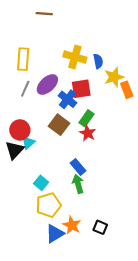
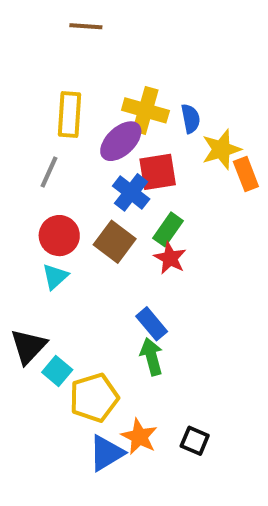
yellow rectangle: (23, 59) -> (69, 114), moved
purple ellipse: (47, 84) -> (121, 141), moved
red circle: (20, 130) -> (59, 236), moved
black triangle: (15, 150) -> (28, 346), moved
cyan square: (41, 183) -> (57, 371), moved

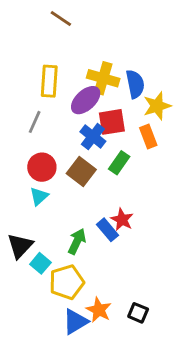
brown line: (86, 26) -> (61, 19), turned 30
blue semicircle: (191, 119) -> (135, 84), size x1.4
orange rectangle: (246, 174) -> (148, 137), moved
red star: (170, 258) -> (122, 220), moved
green arrow: (152, 357) -> (77, 241), moved, turned 40

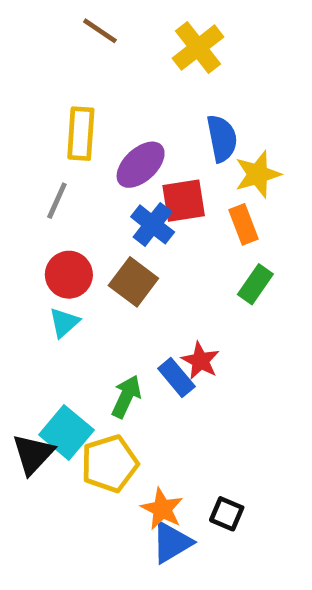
yellow cross: (103, 78) -> (198, 48), moved, turned 36
green rectangle: (119, 163) -> (255, 284), moved
black triangle: (20, 246) -> (33, 454), moved
cyan square: (40, 263) -> (66, 432), size x1.5
blue triangle: (75, 322) -> (172, 542), moved

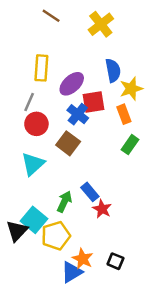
red circle: (69, 275) -> (36, 124), moved
cyan triangle: (64, 322) -> (33, 164), size x1.5
red star: (200, 361) -> (102, 209), moved
blue triangle: (172, 542) -> (72, 272), moved

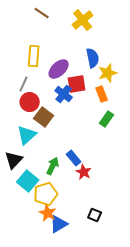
brown square: (68, 143) -> (44, 117), moved
black triangle: (17, 231) -> (14, 160), moved
orange star: (83, 259) -> (48, 213), moved

